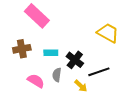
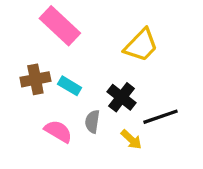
yellow trapezoid: (108, 33) -> (141, 45), moved, turned 105
cyan rectangle: (51, 53) -> (70, 86), moved, turned 32

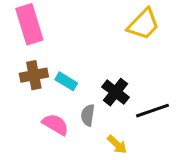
pink rectangle: (60, 26) -> (29, 24), moved, turned 30
yellow trapezoid: (141, 45) -> (143, 24), moved
yellow arrow: (131, 139) -> (117, 144), moved

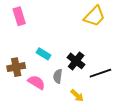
pink rectangle: (29, 24) -> (19, 16), size x0.7
brown cross: (34, 75) -> (16, 67), moved

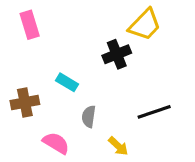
black cross: (76, 61) -> (117, 54), moved, turned 30
pink semicircle: (36, 82) -> (56, 143), moved

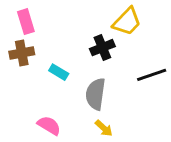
brown cross: (25, 103) -> (22, 53), moved
black line: (154, 112) -> (152, 75), moved
gray semicircle: (89, 117) -> (96, 94), moved, size x1.6

